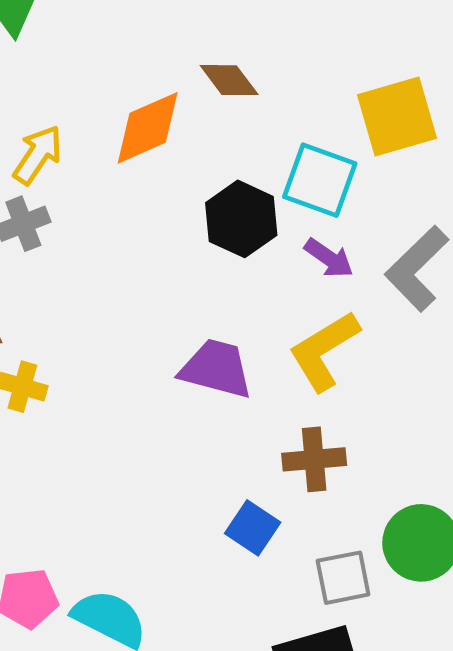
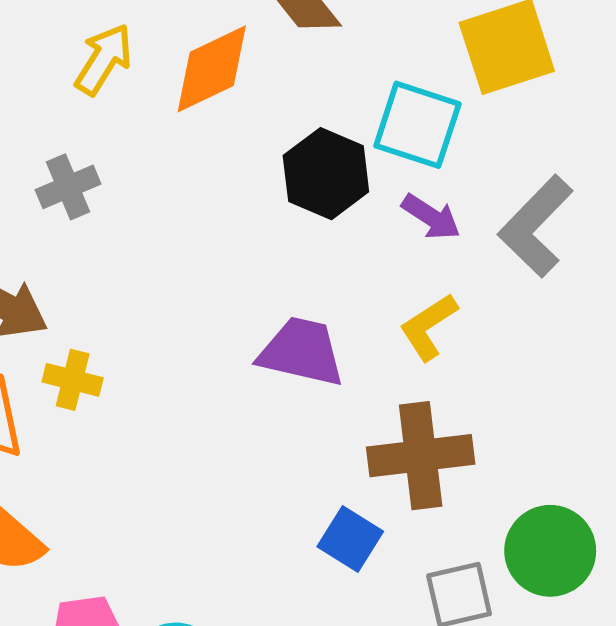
yellow arrow: (38, 155) -> (104, 59), moved
yellow L-shape: (324, 351) -> (429, 327), size x0.7
brown cross: (314, 459) -> (421, 456), size x1.4

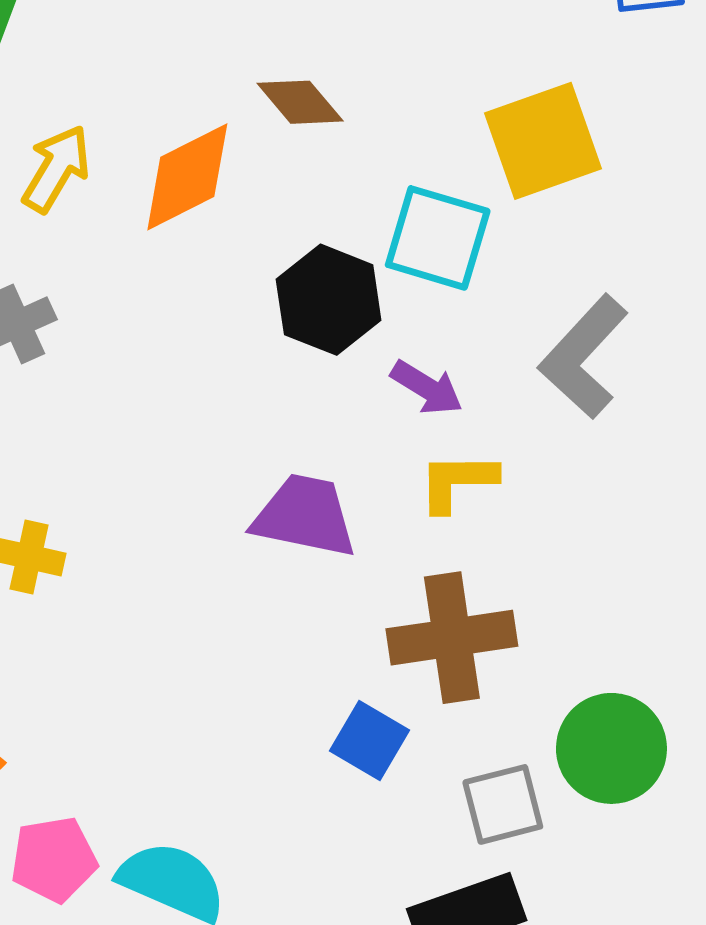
purple arrow: (431, 217) -> (427, 388), moved
yellow L-shape: (429, 327) -> (457, 482), turned 34

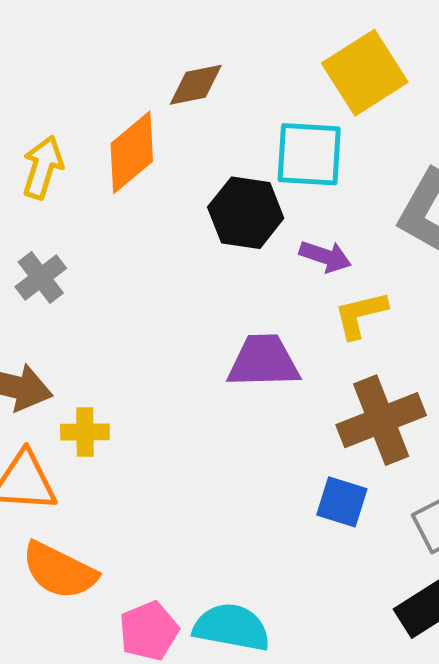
brown diamond: (300, 102) -> (196, 85), turned -48

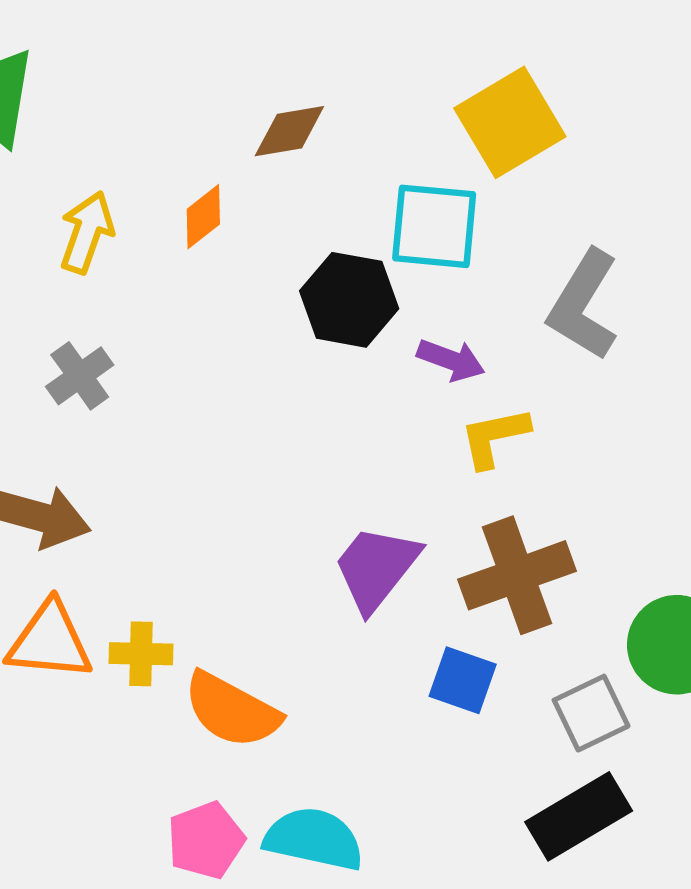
orange diamond: (132, 152) -> (203, 217), size x0.6
purple trapezoid: (263, 361) -> (376, 568), moved, turned -52
yellow cross: (85, 432) -> (141, 654), moved
orange semicircle: (59, 571) -> (232, 710), moved

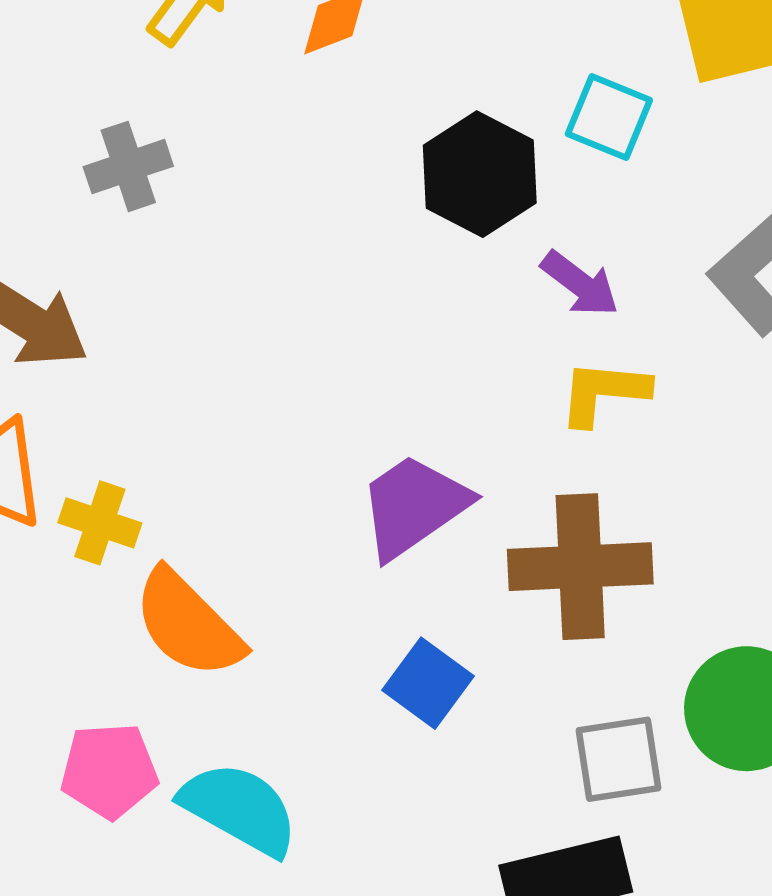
cyan square: (434, 226) -> (609, 117), size x0.7
blue square: (463, 680) -> (428, 683), moved

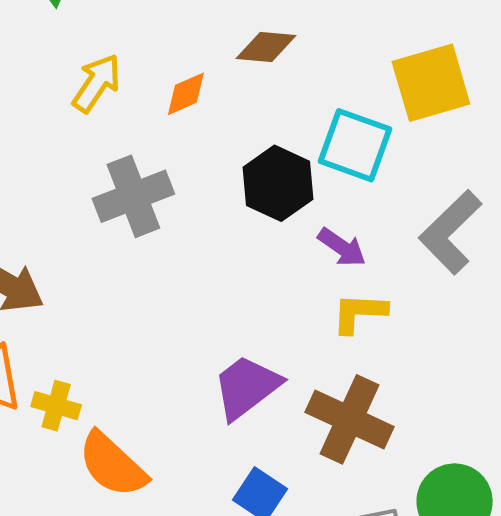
cyan square: (609, 117) -> (355, 145), size x1.4
gray cross: (128, 166) -> (133, 196), moved, size x1.5
brown cross: (580, 567) -> (349, 419), turned 30

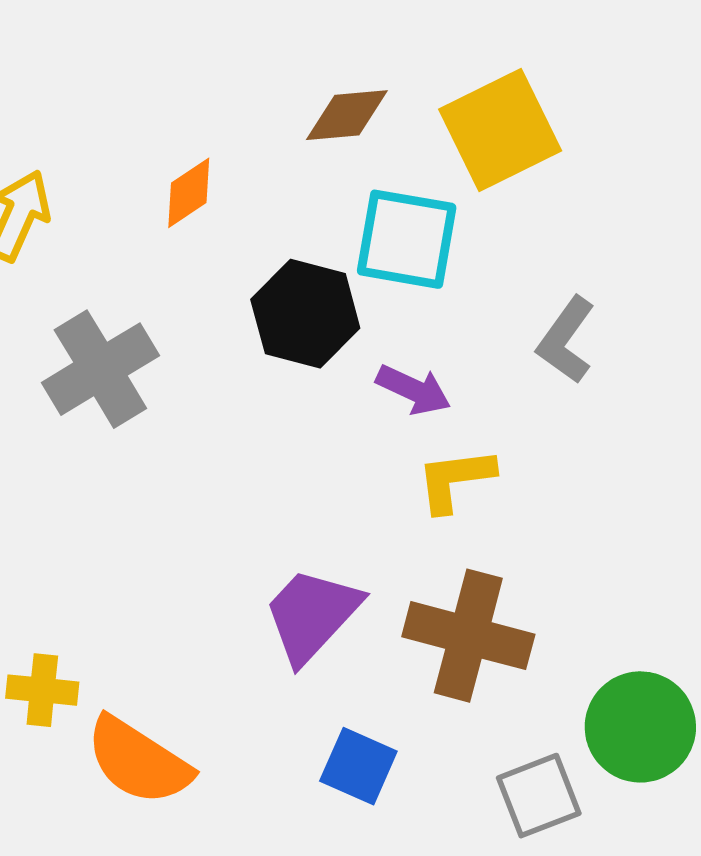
brown diamond: (266, 47) -> (347, 115), moved
orange diamond: (186, 94) -> (189, 193), moved
gray L-shape: (450, 232) -> (566, 340), size x0.7

